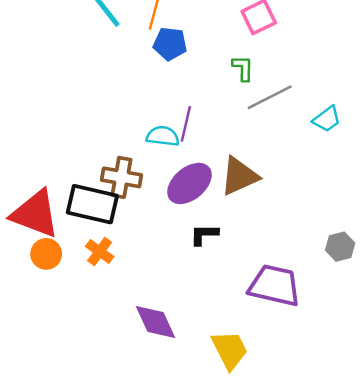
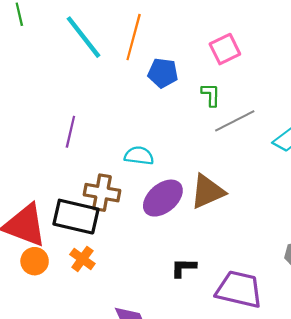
blue pentagon: (170, 44) -> (163, 73), moved
purple line: (186, 124) -> (70, 132), moved
black L-shape: (204, 234) -> (184, 268), moved

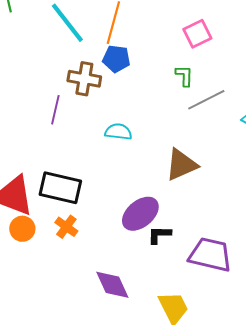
blue pentagon: (163, 73) -> (116, 59), moved
brown cross: (102, 193) -> (84, 79), moved
purple ellipse: (163, 198) -> (140, 214), moved

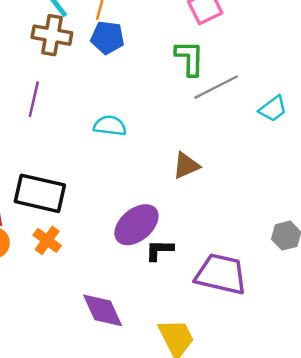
green L-shape: (184, 76) -> (190, 58), size x1.4
brown cross: (84, 79) -> (52, 35), moved
brown triangle: (181, 165) -> (186, 166), size x0.7

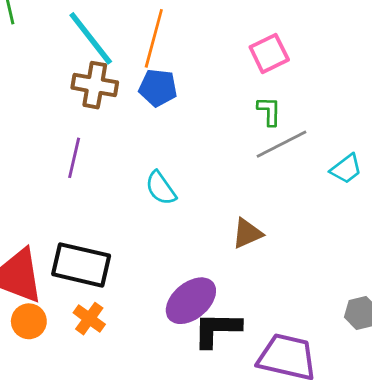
green L-shape: (190, 58) -> (269, 111), moved, size x0.7
cyan semicircle: (110, 126) -> (161, 188), turned -132
black L-shape: (159, 250) -> (217, 330), size x1.5

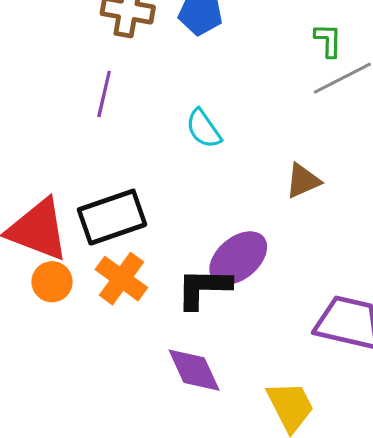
black rectangle: (81, 265) -> (112, 217), turned -32
orange cross: (89, 319) -> (121, 279), size x1.4
black L-shape: (217, 330) -> (204, 288), moved

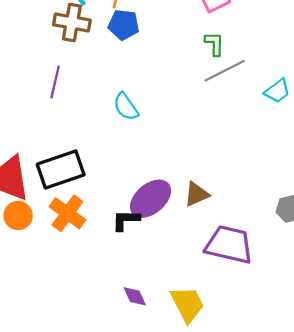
brown triangle: (303, 181) -> (197, 194), moved
black L-shape: (204, 288) -> (126, 220), size x0.7
purple diamond: (194, 370) -> (135, 296), moved, size x0.6

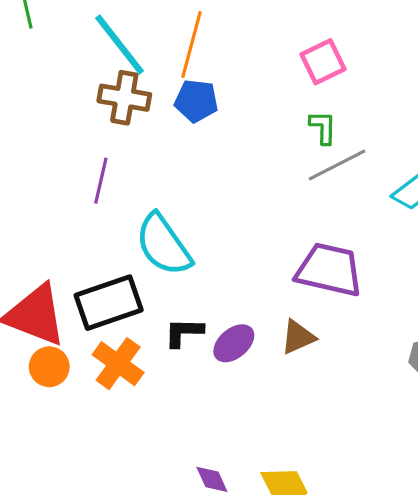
cyan semicircle: (126, 107) -> (163, 245), moved, size x1.6
purple ellipse: (150, 199) -> (234, 343), size x0.7
black L-shape: (126, 220) -> (184, 332), moved
purple trapezoid: (229, 245) -> (329, 270), moved

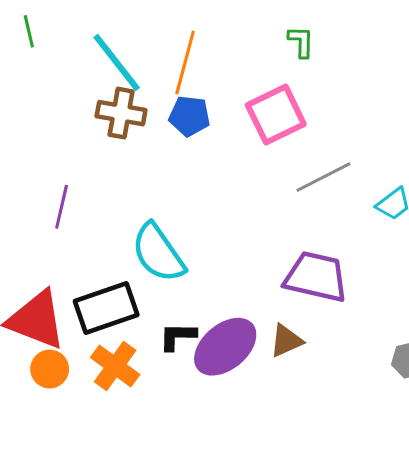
pink square: (323, 62) -> (276, 115), moved, size x1.4
green L-shape: (323, 127) -> (301, 42), moved
purple line: (101, 181) -> (62, 207), moved
purple ellipse: (234, 343) -> (225, 347), size x1.6

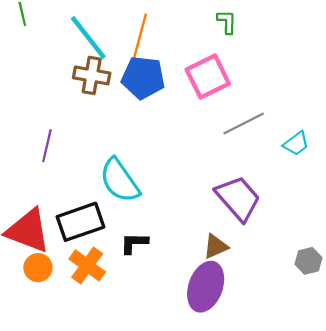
blue pentagon: (190, 116) -> (143, 78), size x1.4
purple trapezoid: (316, 277) -> (238, 198), turned 36
purple ellipse: (225, 347) -> (206, 287), moved, turned -30

